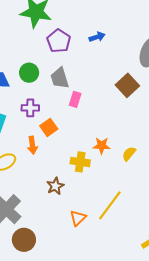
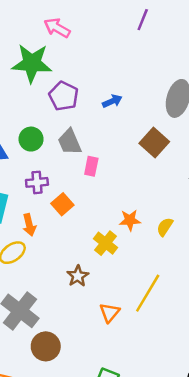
blue arrow: (97, 37) -> (112, 101), moved
orange arrow: (32, 145) -> (29, 225), moved
yellow cross: (80, 162) -> (106, 243), turned 36

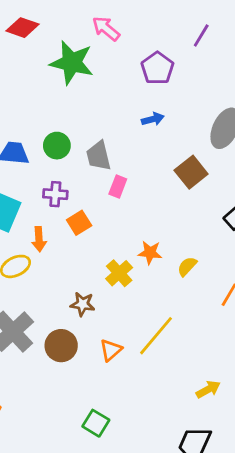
purple pentagon: (64, 96) -> (157, 68), moved
brown star: (78, 276) -> (83, 304), turned 30
brown circle: (46, 346) -> (61, 346), moved

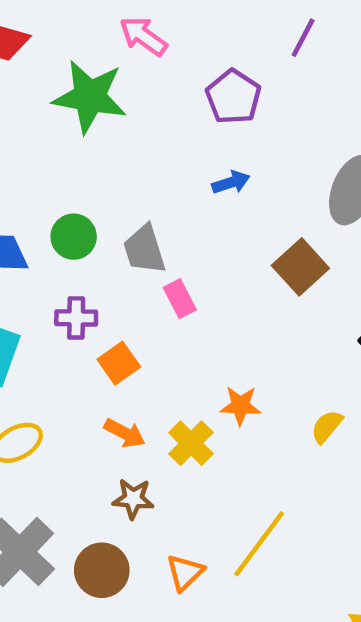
pink rectangle: (118, 187) -> (180, 299), turned -45
orange arrow: (39, 239) -> (125, 433), moved, turned -55
yellow semicircle: (187, 266) -> (327, 427), moved

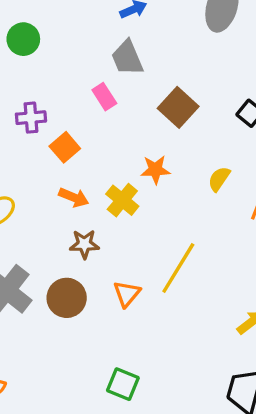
green circle: (74, 237) -> (23, 39), moved
gray trapezoid: (144, 249) -> (127, 58), moved
brown square: (300, 267) -> (178, 107), moved

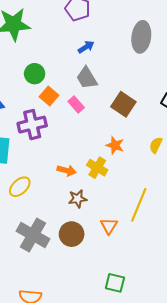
green circle: (23, 39) -> (35, 74), moved
purple cross: (31, 118) -> (32, 125), size x1.5
orange square: (65, 147) -> (49, 96), moved
orange star: (155, 170) -> (115, 145), turned 30

